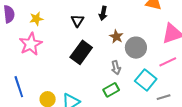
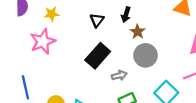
brown star: (116, 37) -> (138, 32), moved
gray circle: (136, 48) -> (145, 55), moved
gray arrow: (116, 68) -> (119, 75), moved, turned -96

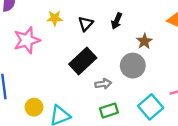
yellow star: (52, 14) -> (55, 18), moved
brown star: (138, 32) -> (144, 41), moved

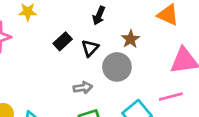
black triangle: (86, 24) -> (90, 48), moved
black rectangle: (83, 61) -> (63, 41), moved, size x0.6

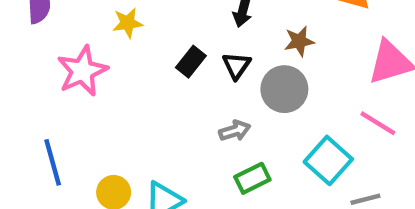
brown star: (131, 39) -> (299, 41), turned 30
pink line: (171, 97) -> (378, 123), turned 55

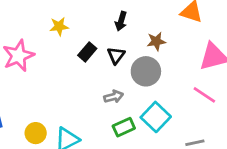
yellow star: (128, 23) -> (59, 26), moved
cyan square: (328, 160) -> (156, 117), moved

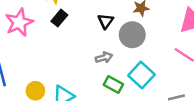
black rectangle: (87, 52) -> (59, 18), moved
green rectangle: (124, 127) -> (113, 84), turned 54

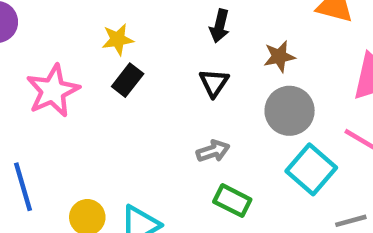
gray circle: (132, 35) -> (290, 111), moved
cyan square: (141, 75) -> (311, 169), moved

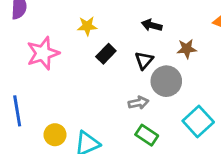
black arrow: (220, 26) -> (152, 25), turned 84
black rectangle: (128, 80) -> (106, 54), moved
gray circle: (290, 111) -> (166, 81), moved

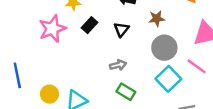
pink star: (43, 53) -> (52, 29), moved
gray circle: (166, 81) -> (164, 48), moved

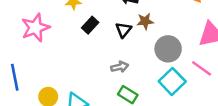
brown star: (157, 19) -> (145, 21), moved
pink star: (52, 29) -> (35, 28), moved

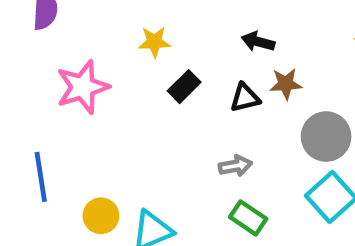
black triangle: (123, 30) -> (245, 98), turned 35

